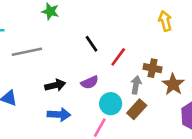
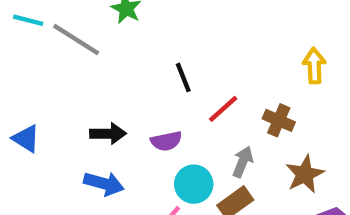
gray line: (27, 52) -> (76, 40), moved, turned 32
brown cross: (152, 68) -> (279, 120), moved

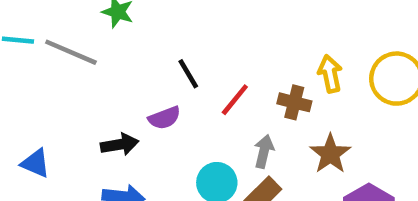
yellow arrow: (314, 66) -> (330, 74), moved
purple semicircle: (166, 141) -> (164, 118), moved

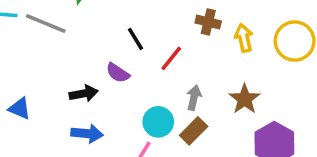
brown cross: (294, 102) -> (208, 22), moved
purple semicircle: (164, 118) -> (118, 73), turned 55

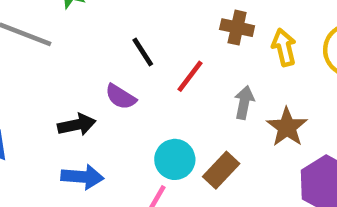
gray arrow: (194, 98) -> (244, 102), moved

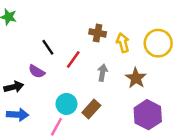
brown star: (287, 127) -> (136, 78), moved

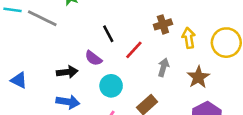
brown cross: (98, 33) -> (163, 24), turned -35
cyan circle: (66, 104) -> (111, 86), moved

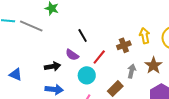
brown cross: (163, 24) -> (124, 45), moved
red line: (134, 50) -> (99, 57), moved
gray arrow: (163, 67) -> (132, 71), moved

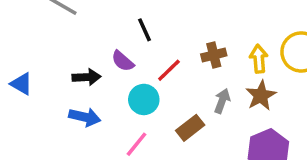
yellow arrow: (145, 36) -> (259, 59), moved

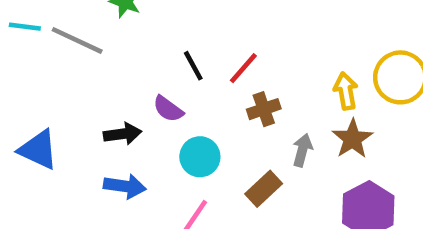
brown cross: (214, 55) -> (264, 109), moved
red line: (169, 70) -> (243, 68), moved
blue triangle: (21, 84) -> (38, 150), size x1.4

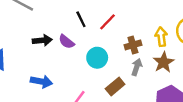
brown cross: (264, 109) -> (133, 45), moved
black arrow: (123, 134) -> (42, 40), moved
cyan circle: (200, 157) -> (97, 58), moved

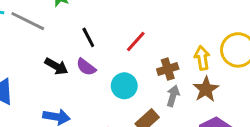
black line: (81, 19) -> (88, 37), moved
black arrow: (42, 40) -> (56, 66), turned 36

